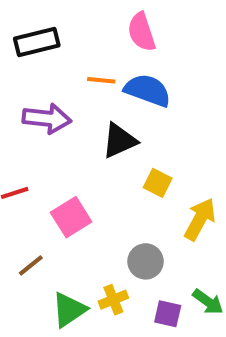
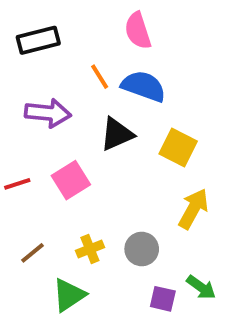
orange line: (101, 80) -> (100, 77), turned 52
yellow square: (158, 183) -> (178, 147), moved, size x1.4
pink square: (71, 217) -> (71, 180), moved
yellow cross: (113, 300) -> (90, 249), moved

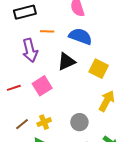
orange line: (100, 77) -> (47, 31), moved, turned -56
purple arrow: (48, 113) -> (30, 50), turned 70
yellow cross: (90, 249) -> (44, 122), moved

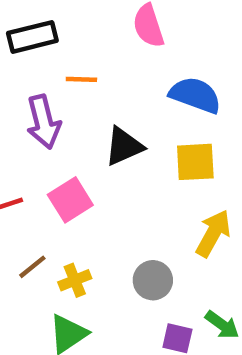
blue semicircle: (80, 36) -> (195, 95), moved
yellow square: (99, 69) -> (195, 162), turned -30
brown line: (22, 124) -> (32, 267), moved

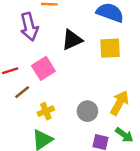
yellow arrow: (213, 233) -> (120, 103), moved
brown line: (32, 267) -> (22, 92), moved

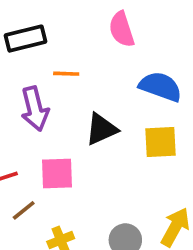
pink square: (43, 68) -> (57, 173), turned 30

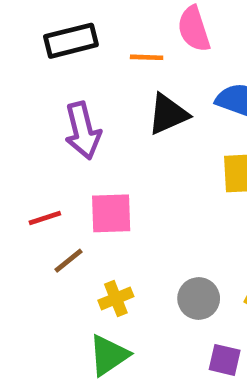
orange line: (66, 74) -> (147, 57), moved
black triangle: (101, 129) -> (168, 114), moved

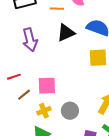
pink square: (111, 213) -> (47, 86), moved
gray circle: (199, 298) -> (70, 111), moved

